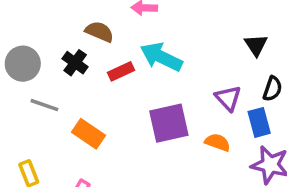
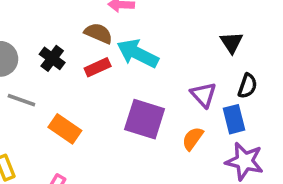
brown semicircle: (99, 32) -> (98, 33), moved
purple square: (169, 123) -> (145, 119), turned 30
orange semicircle: (218, 142) -> (193, 139), turned -75

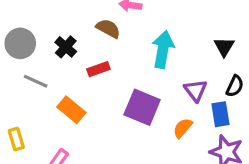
cyan arrow: (138, 53) -> (163, 49), moved, turned 69
red rectangle: (98, 67) -> (98, 69), moved

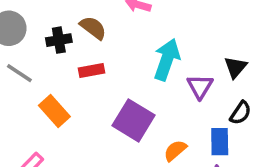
brown semicircle: (108, 28) -> (93, 28), moved
black cross: (66, 47) -> (59, 40), turned 30
purple triangle: (196, 90) -> (200, 86), moved

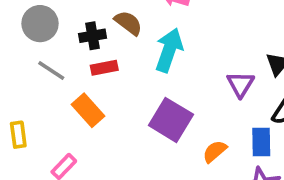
cyan arrow: (167, 60) -> (169, 50), moved
red rectangle: (91, 71) -> (104, 68), moved

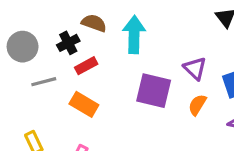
gray line: (51, 70) -> (44, 82), turned -30
purple triangle: (241, 84) -> (195, 68), moved

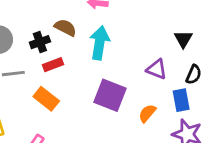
purple triangle: (195, 68) -> (157, 69), moved, turned -30

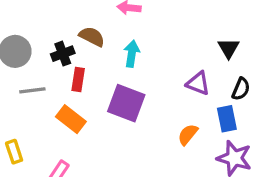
cyan arrow: (100, 43) -> (132, 54), size x0.7
red rectangle: (53, 65) -> (78, 80), turned -60
purple square: (110, 95) -> (126, 103), moved

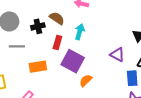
red rectangle: (78, 80) -> (57, 42), moved
orange rectangle: (71, 119) -> (38, 67), turned -54
orange semicircle: (188, 135) -> (86, 81), moved

